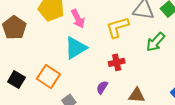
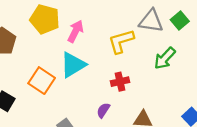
pink arrow: (78, 19) -> (76, 31), turned -126
orange square: (48, 77) -> (42, 81), moved

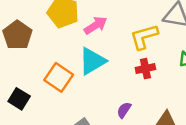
pink arrow: (76, 31) -> (96, 25), turned 30
red cross: (120, 82) -> (145, 69), moved

